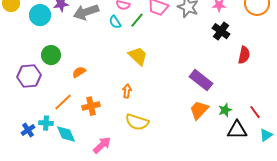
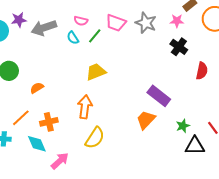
yellow trapezoid: (138, 56) -> (96, 72), turned -65
orange arrow: (127, 91) -> (85, 107), size x1.6
orange trapezoid: (199, 110) -> (146, 120), moved
yellow semicircle: (137, 122) -> (95, 138), turned -75
cyan diamond: (66, 134) -> (37, 144), moved

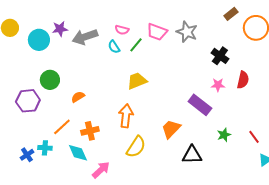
pink star: (177, 21) -> (218, 85), moved
orange trapezoid: (146, 120) -> (171, 129), moved
black triangle: (195, 146) -> (192, 155), moved

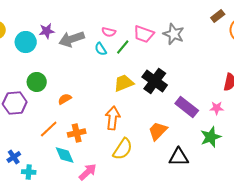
black cross: (220, 56) -> (155, 81), moved, size x1.4
pink star: (218, 85) -> (217, 108), moved
green star: (224, 135) -> (211, 137), size x1.5
cyan cross: (45, 148) -> (29, 172), moved

